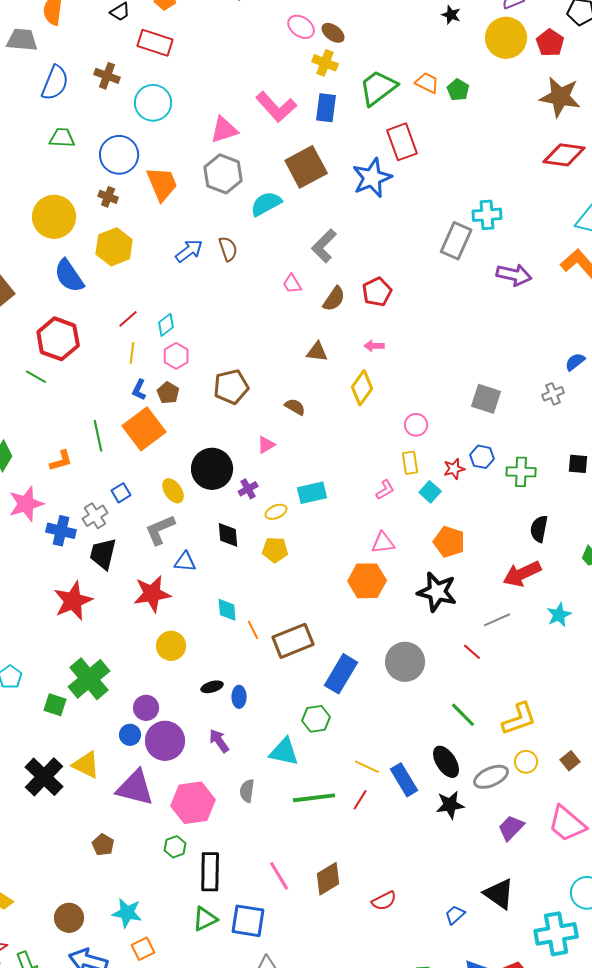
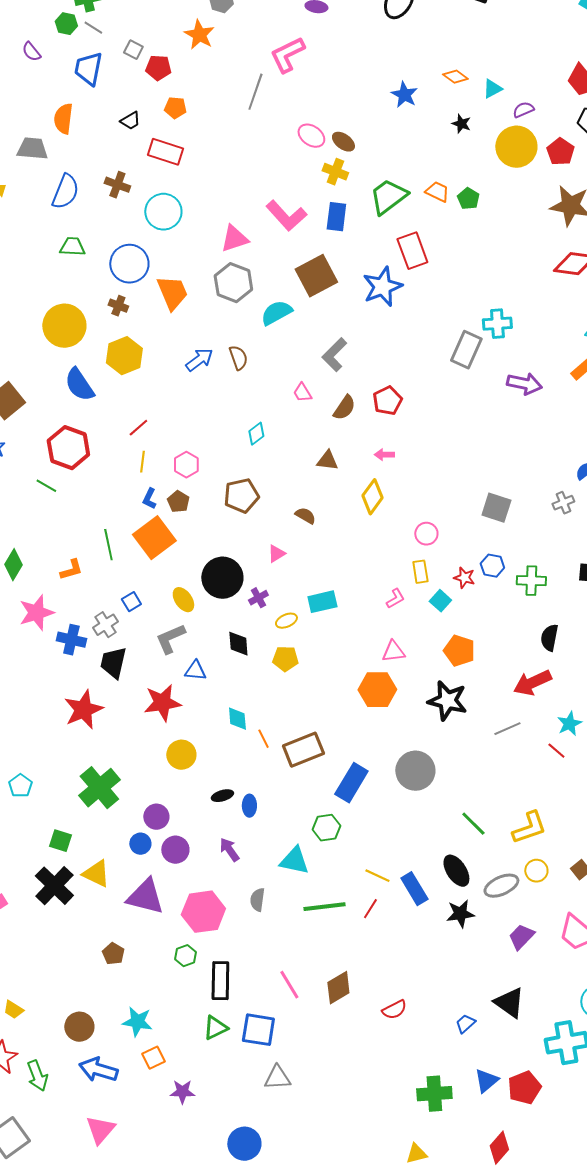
cyan diamond: (166, 325) -> (256, 434), moved
red star: (454, 469) -> (464, 578), turned 30
red line: (472, 652) -> (556, 751), moved
green square: (55, 705) -> (60, 841), moved
purple circle: (165, 741) -> (175, 850), size x0.7

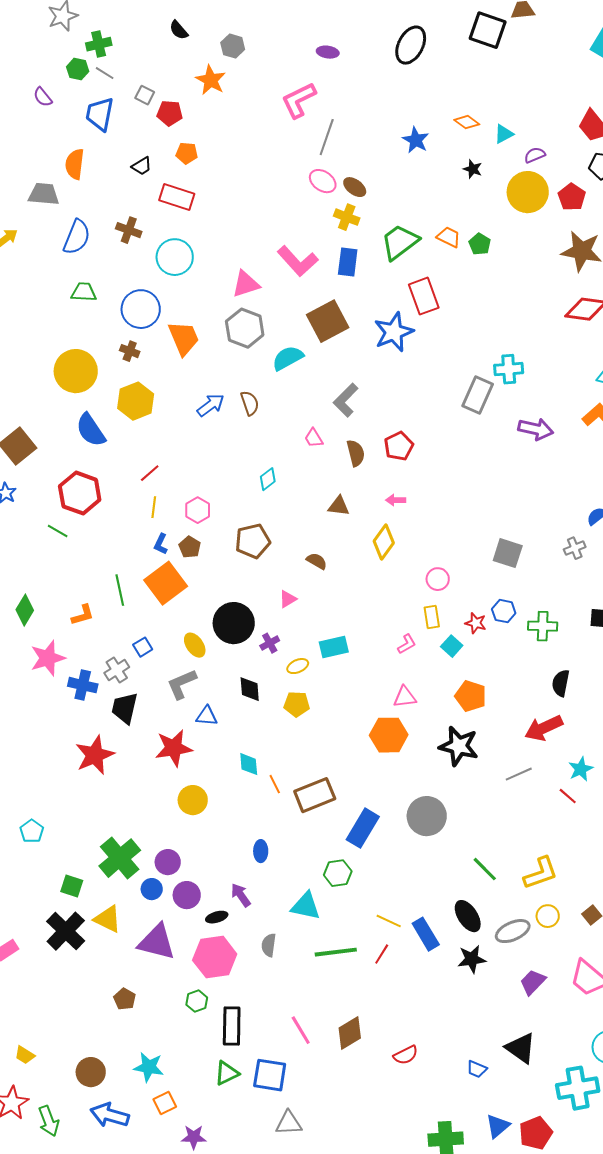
gray line: (255, 92) -> (327, 137), moved
brown semicircle: (344, 408) -> (356, 453), turned -48
green cross: (99, 788) -> (120, 858), moved
black ellipse: (222, 796) -> (217, 917), moved
blue trapezoid: (465, 1024) -> (477, 1069), turned -115

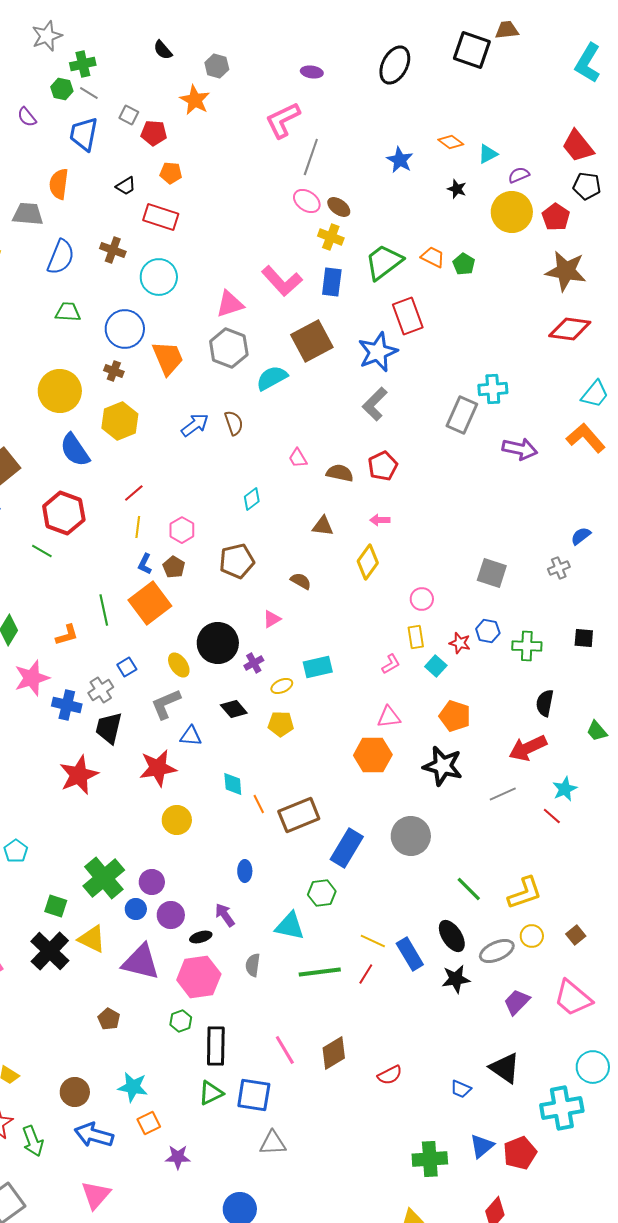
gray L-shape: (346, 400) -> (375, 404), moved
brown semicircle: (356, 453) -> (340, 473), turned -64
black diamond: (250, 689) -> (234, 709), turned -36

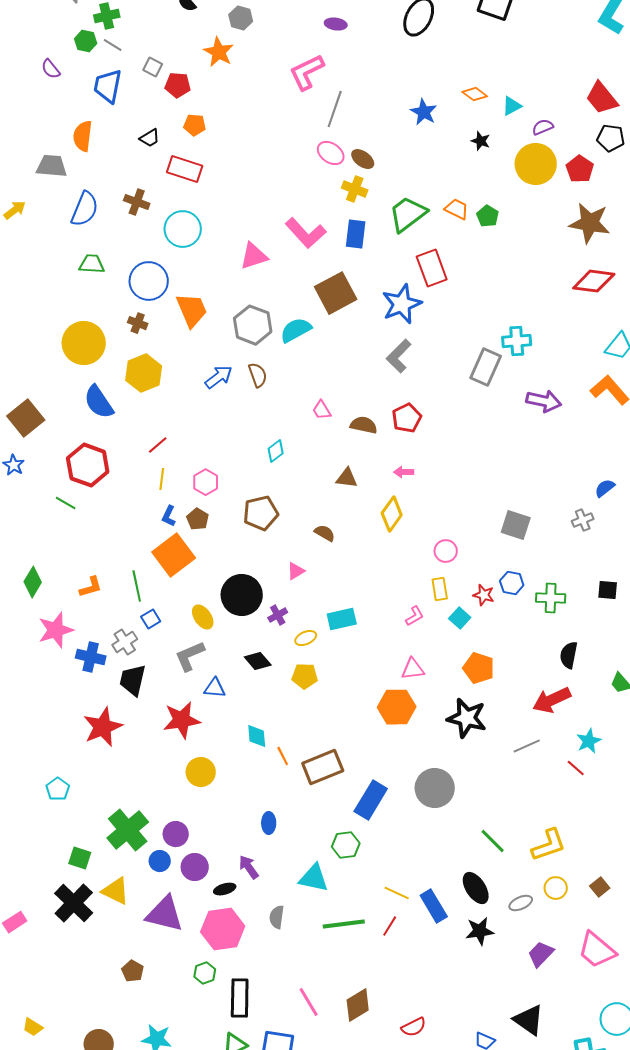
gray hexagon: (229, 348) -> (253, 325), moved
green line: (104, 610) -> (137, 586), moved
cyan pentagon: (16, 851) -> (58, 789), moved
gray ellipse: (497, 951) -> (521, 903), size x0.7

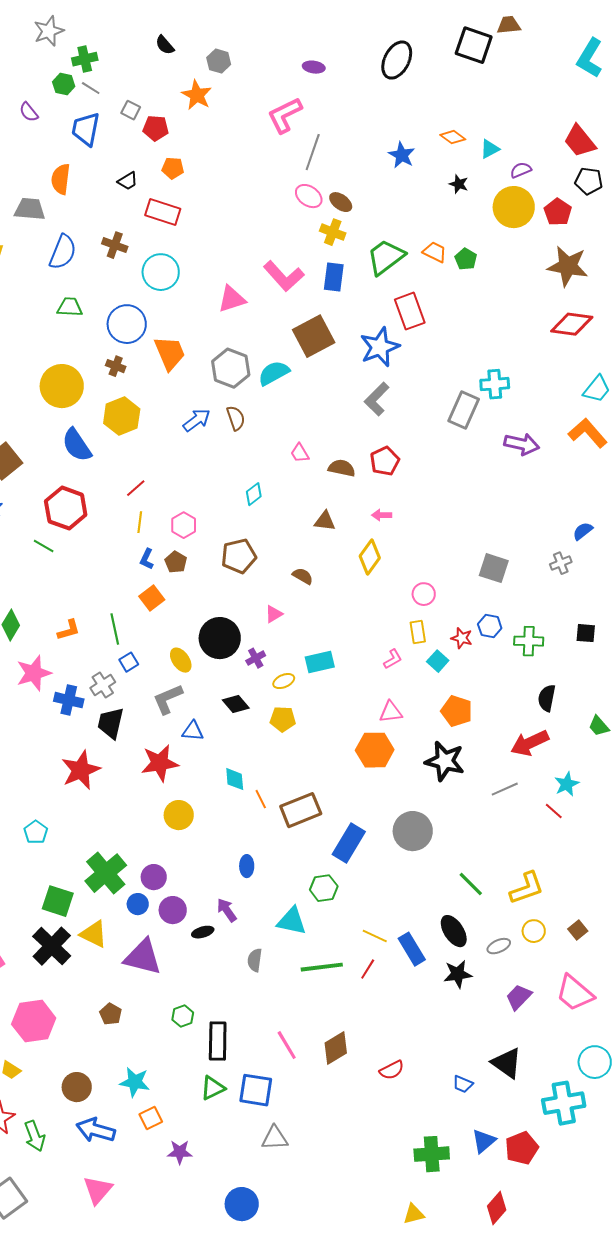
orange square: (174, 555) -> (152, 598), size x0.6
green square: (80, 858) -> (58, 901), size x1.4
pink hexagon: (223, 929) -> (34, 1021), moved

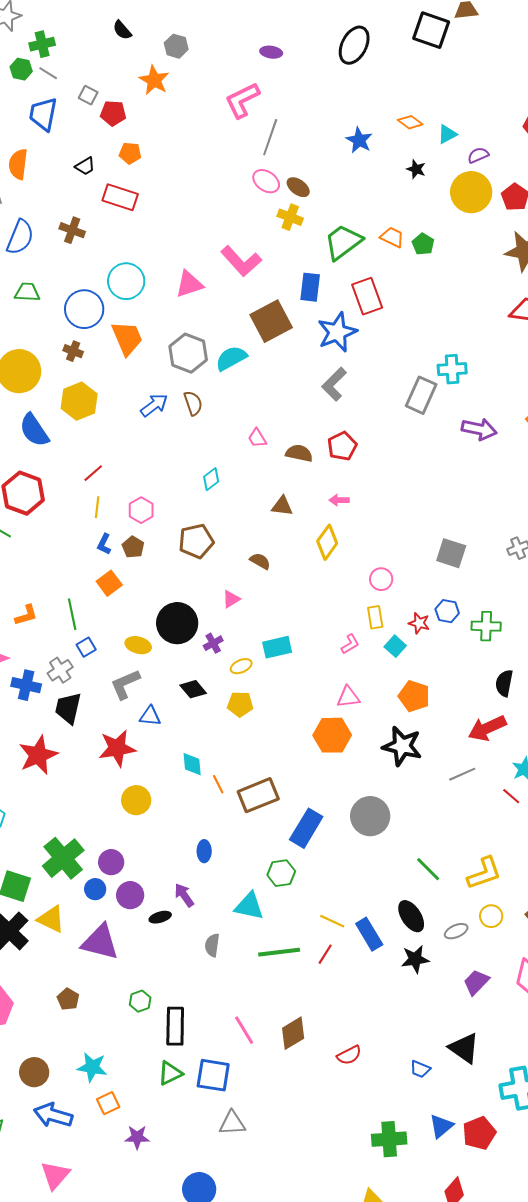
cyan circle: (161, 272) -> (126, 281), moved
blue rectangle: (334, 277) -> (310, 287), moved
yellow ellipse: (181, 660) -> (138, 645), turned -40

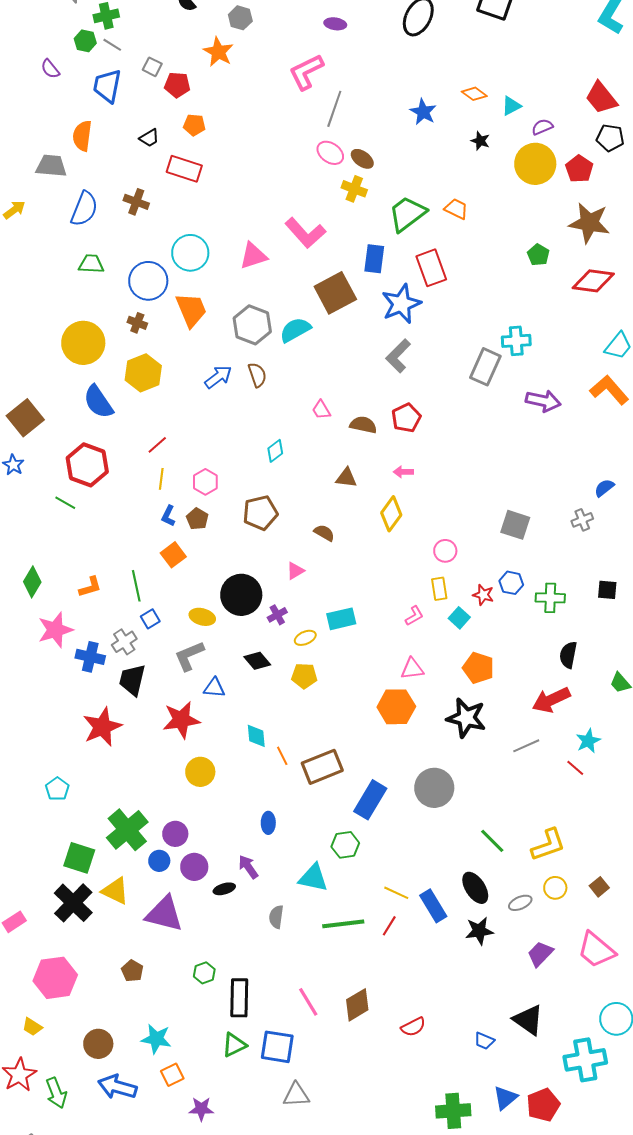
green pentagon: (423, 244) -> (538, 255), moved

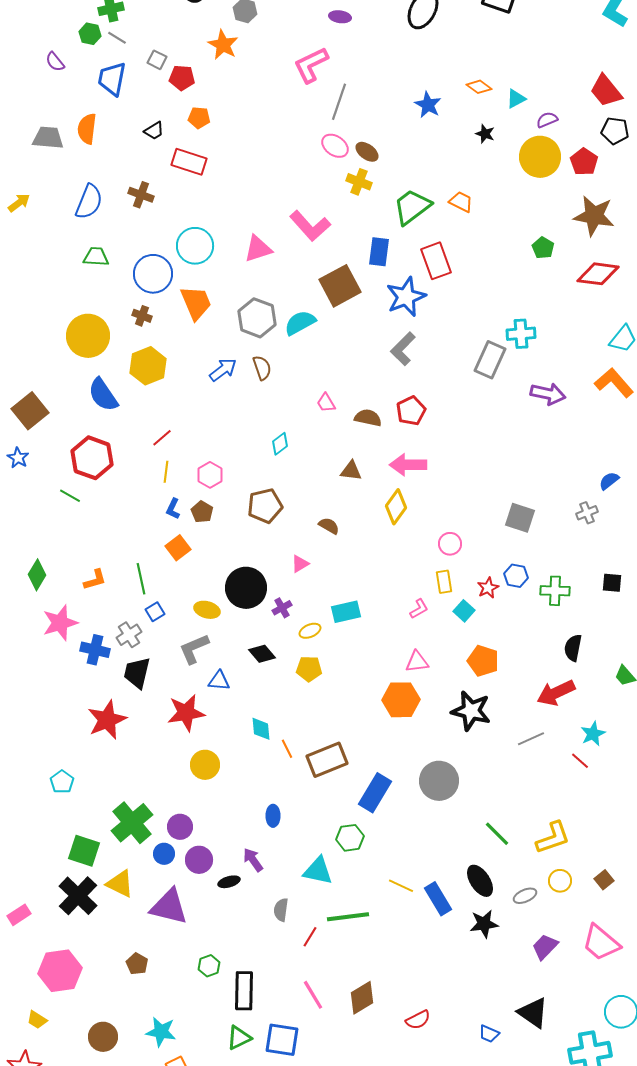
gray trapezoid: (51, 166) -> (48, 138), moved
pink arrow: (403, 472) -> (408, 465), size x1.8
red star: (483, 595) -> (488, 588), turned 30
red line: (389, 926) -> (310, 937), moved

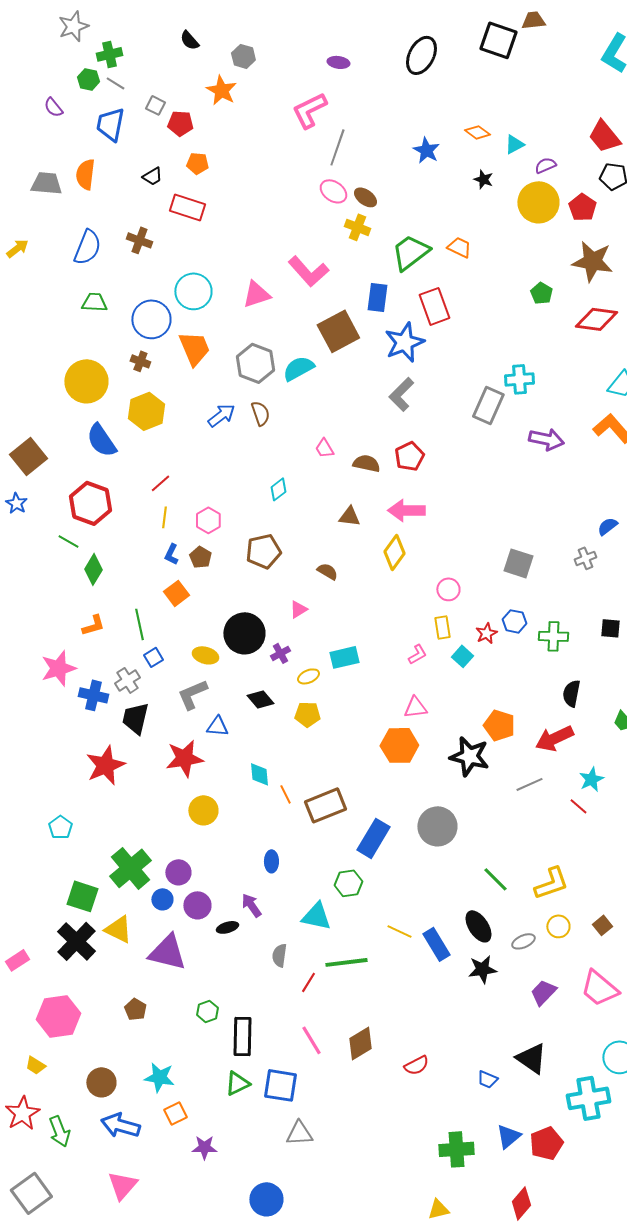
green diamond: (37, 575) -> (93, 569), moved
orange pentagon: (483, 661) -> (499, 725), moved

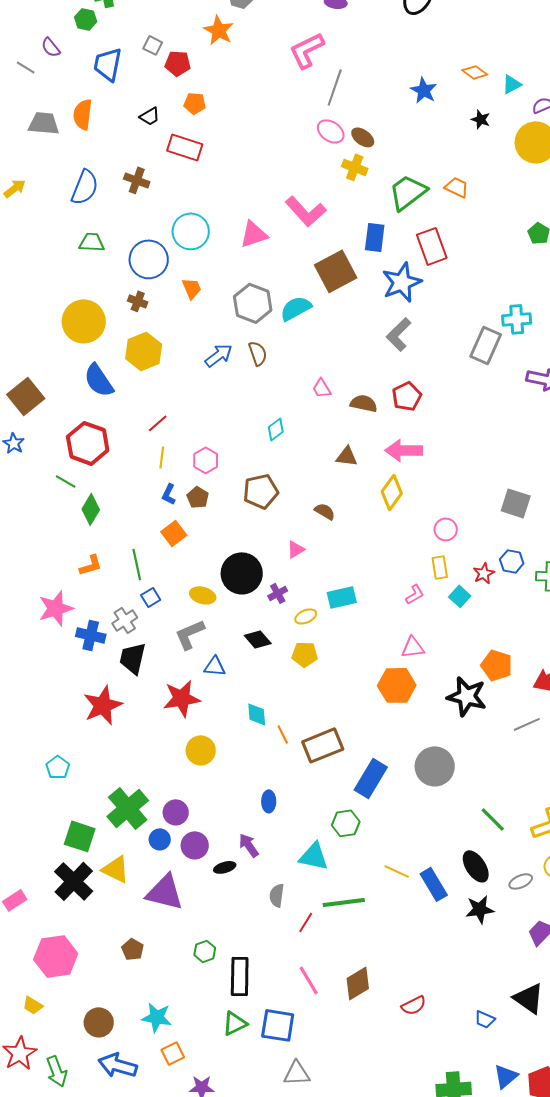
gray line: (115, 83) -> (26, 67), moved
orange trapezoid: (194, 348) -> (192, 288), size x0.6

